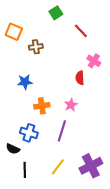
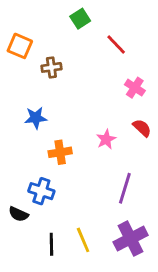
red semicircle: (80, 78) -> (142, 128), moved, turned 136
pink star: (71, 105) -> (106, 139), moved
purple line: (62, 131) -> (125, 188), moved
yellow line: (58, 167) -> (83, 240), turned -60
black line: (25, 170) -> (51, 244), moved

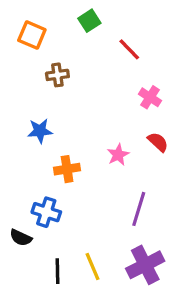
orange square: (20, 46) -> (32, 35), moved

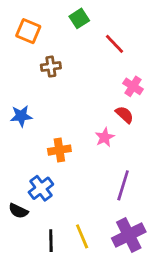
blue star: (40, 131) -> (21, 116), moved
red semicircle: (158, 142) -> (124, 115), moved
blue cross: (46, 212) -> (41, 188), turned 35

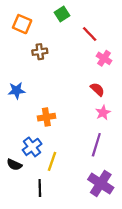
pink cross: (133, 86) -> (104, 58), moved
pink star: (105, 137) -> (103, 113), moved
purple cross: (129, 235) -> (101, 184), turned -30
yellow line: (82, 236) -> (52, 161), moved, turned 42

